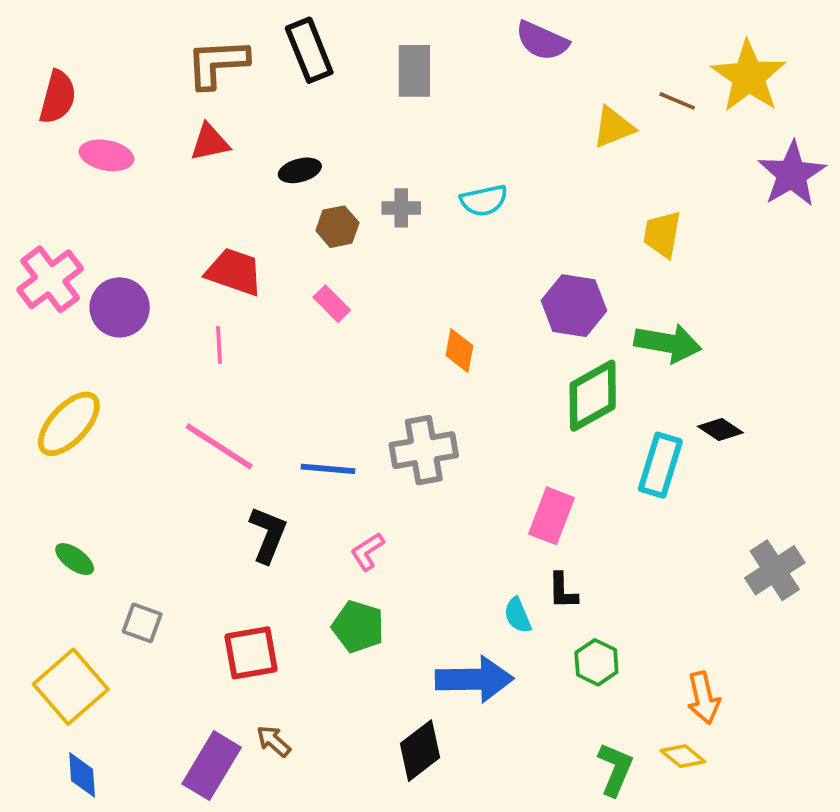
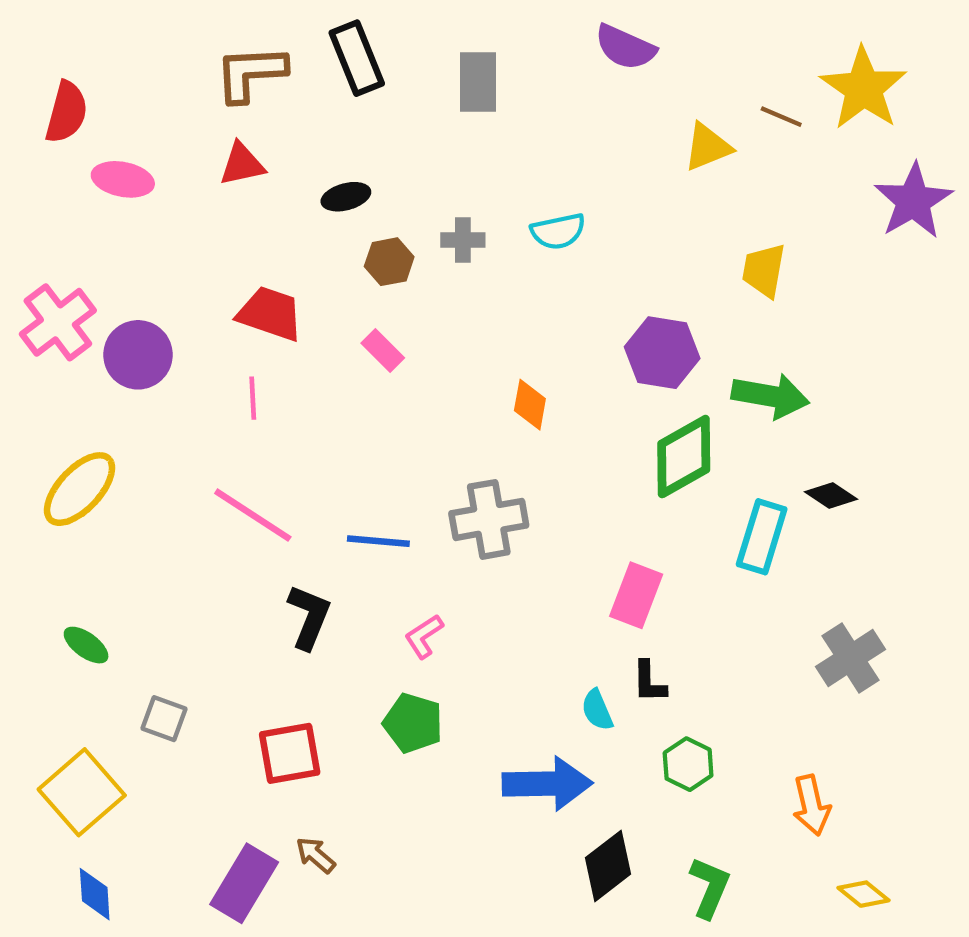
gray cross: (775, 570) -> (851, 658), moved
black diamond: (420, 751) -> (608, 866), moved
yellow diamond: (683, 756) -> (863, 894), moved

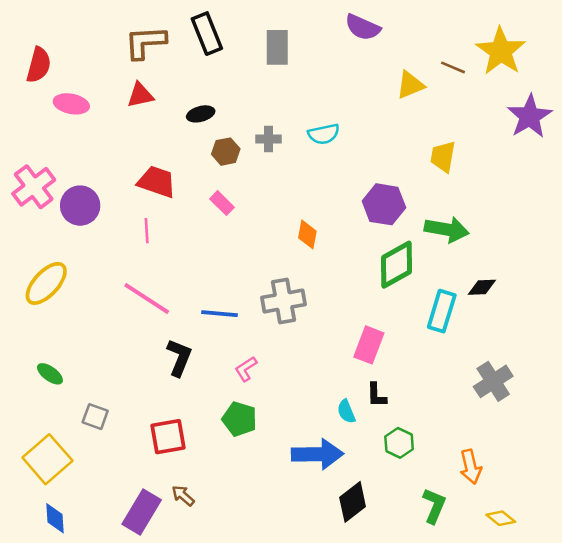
black diamond: (831, 496) -> (482, 287), turned -36
green L-shape: (710, 888) -> (434, 506), moved

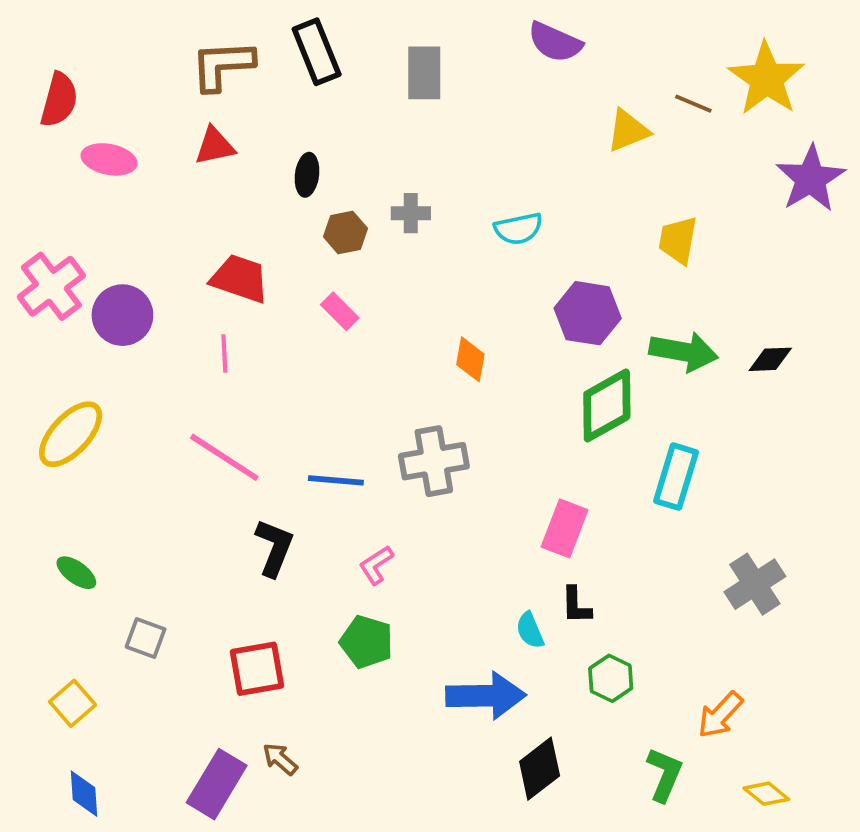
black ellipse: (201, 114) -> (307, 175), turned -68
cyan semicircle: (324, 134) -> (518, 229), moved
black diamond: (482, 287) -> (770, 359), moved
yellow square: (47, 459) -> (73, 703), size x0.6
orange arrow: (471, 467) -> (720, 715), turned 56

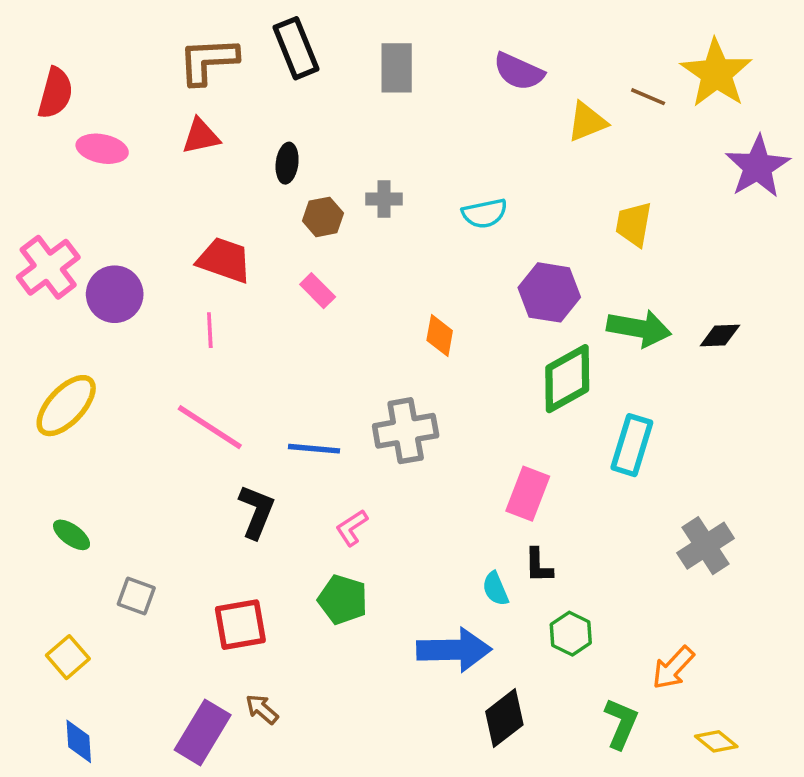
purple semicircle: (555, 42) -> (519, 72), moved

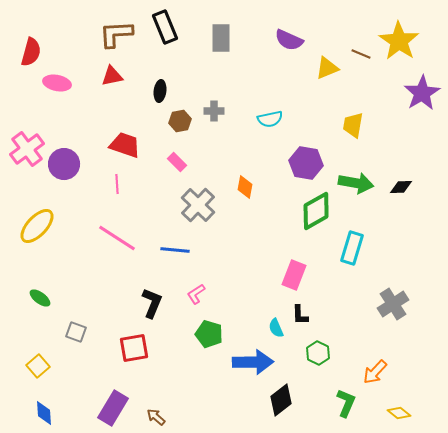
gray cross: (406, 431) -> (198, 205), moved, turned -36
black L-shape: (257, 512) -> (152, 303), moved
green pentagon: (343, 600) -> (209, 334), moved
brown arrow: (262, 709) -> (156, 417), moved

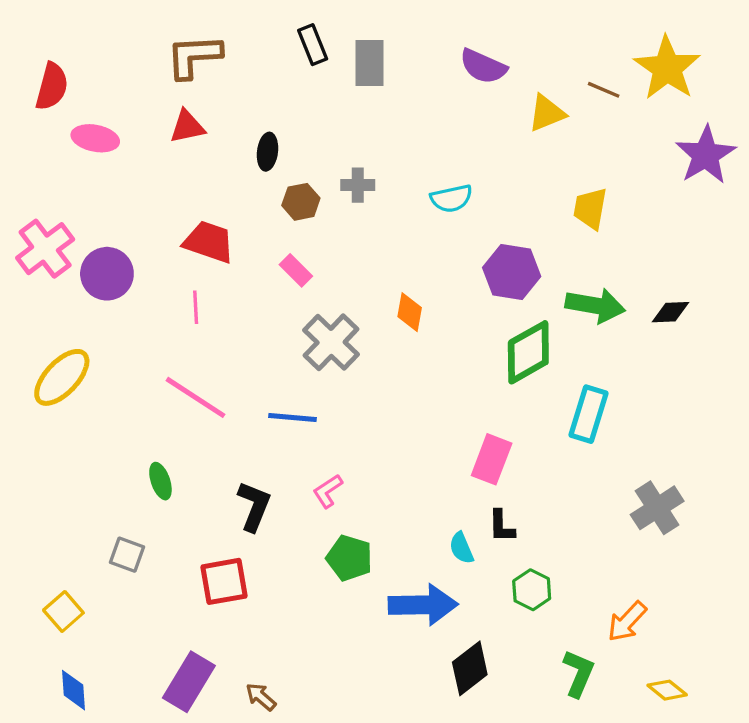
black rectangle: (165, 27) -> (313, 45), moved, size x0.7
green ellipse: (40, 298) -> (160, 481), moved, turned 35

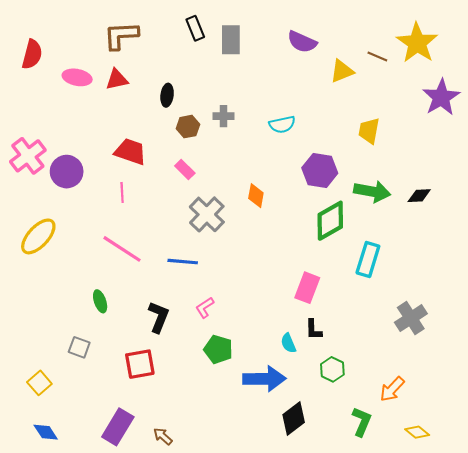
pink ellipse: (95, 138) -> (77, 77), moved
blue diamond: (74, 690) -> (46, 432), turned -30

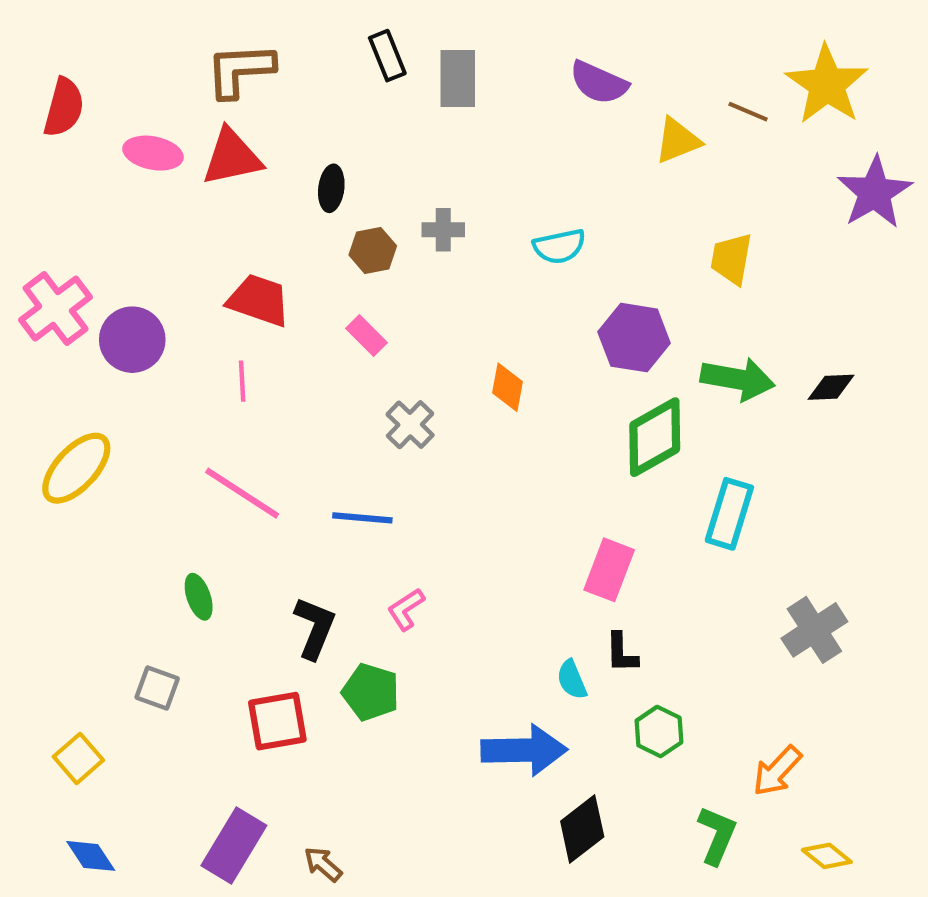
red triangle: (117, 79) -> (232, 157), size x1.4
gray cross: (207, 214) -> (410, 425), size x0.7
green pentagon: (218, 349) -> (371, 692), moved

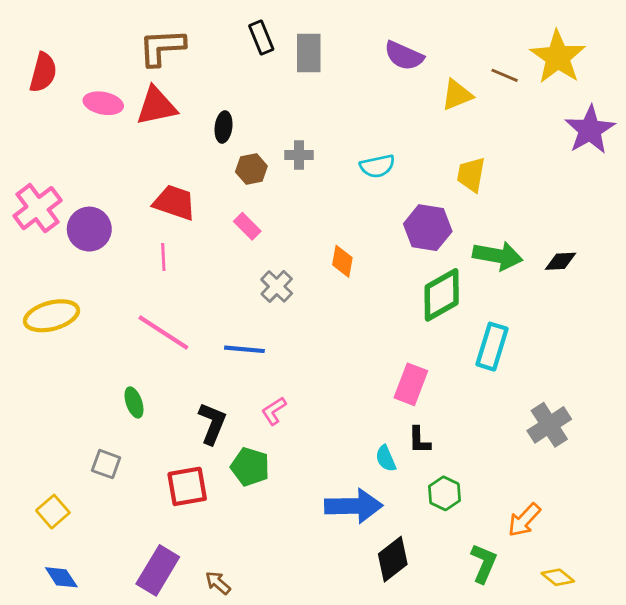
yellow trapezoid: (731, 259) -> (471, 175), moved
yellow ellipse: (76, 468) -> (51, 316), turned 32

